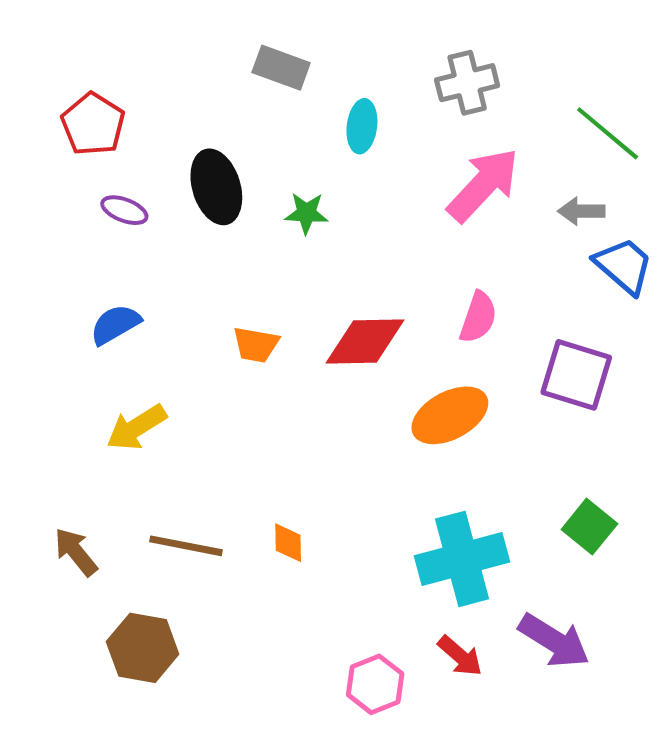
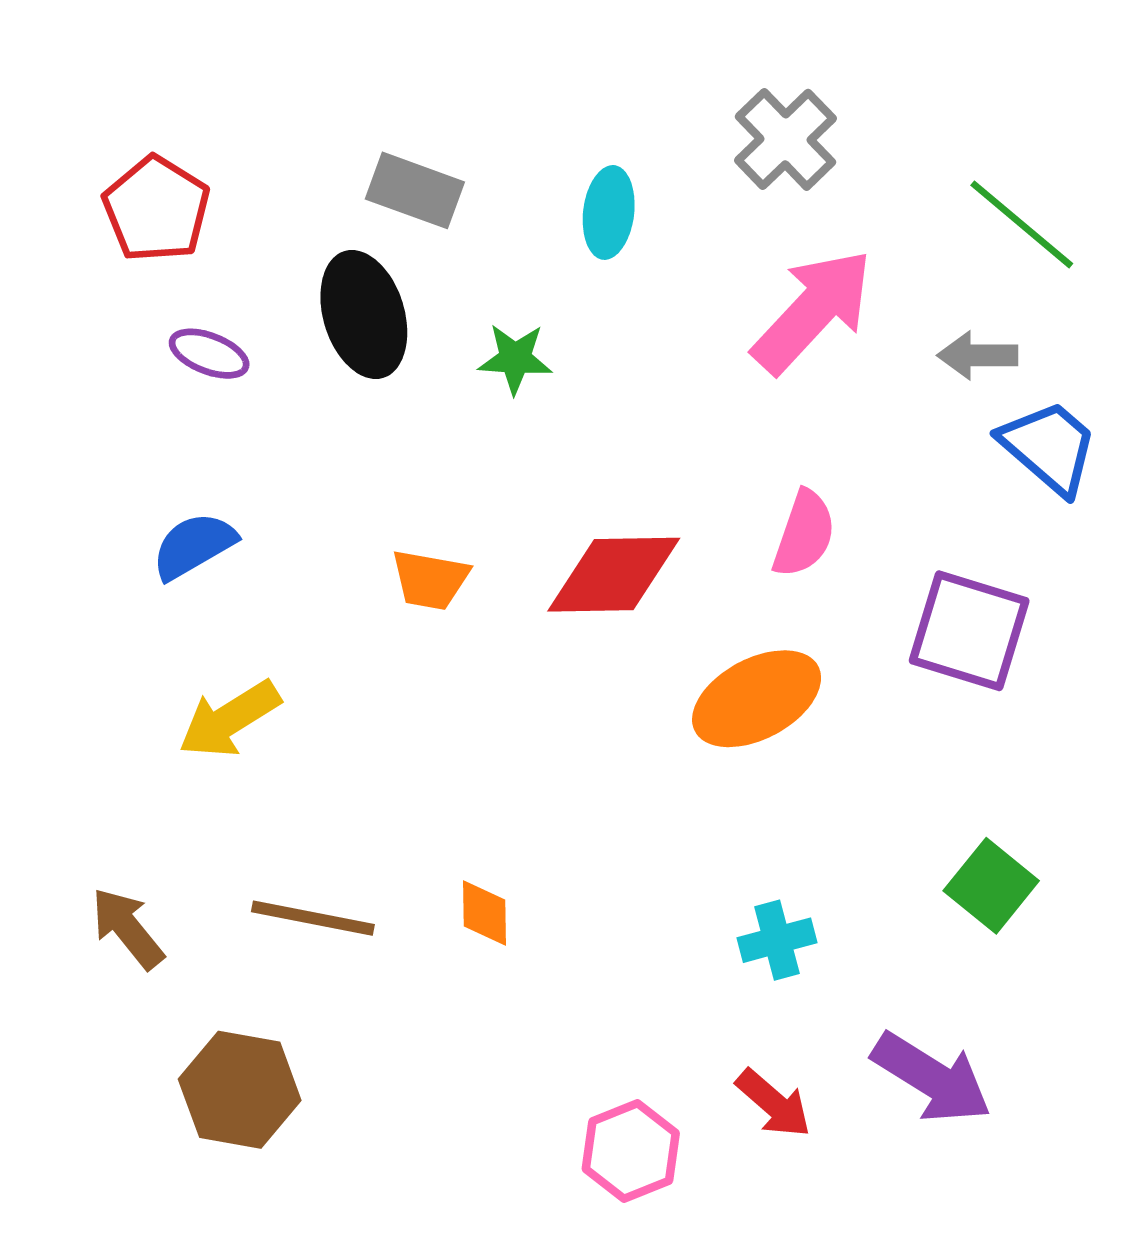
gray rectangle: (281, 68) -> (415, 190), moved
gray cross: (467, 83) -> (785, 139), turned -30
cyan cross: (462, 559) -> (777, 940), size x0.5

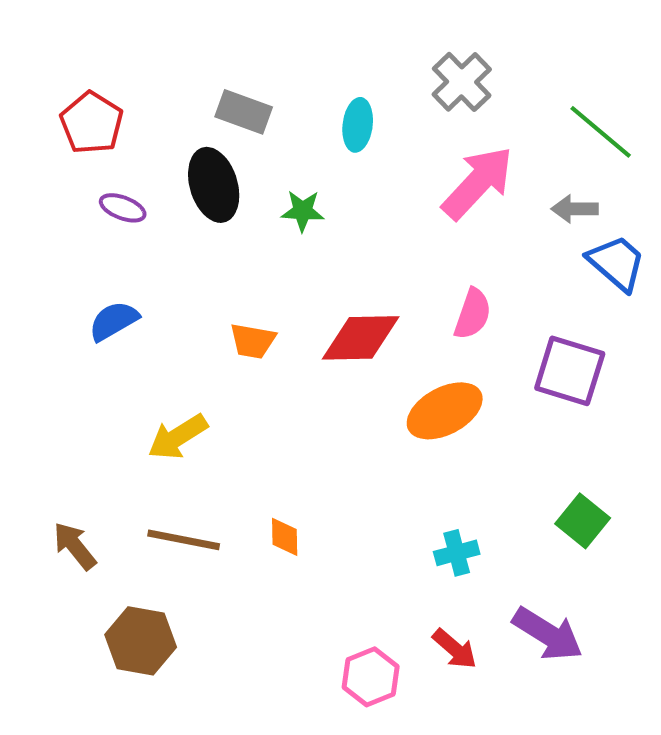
yellow arrow: (229, 719) -> (178, 437), moved

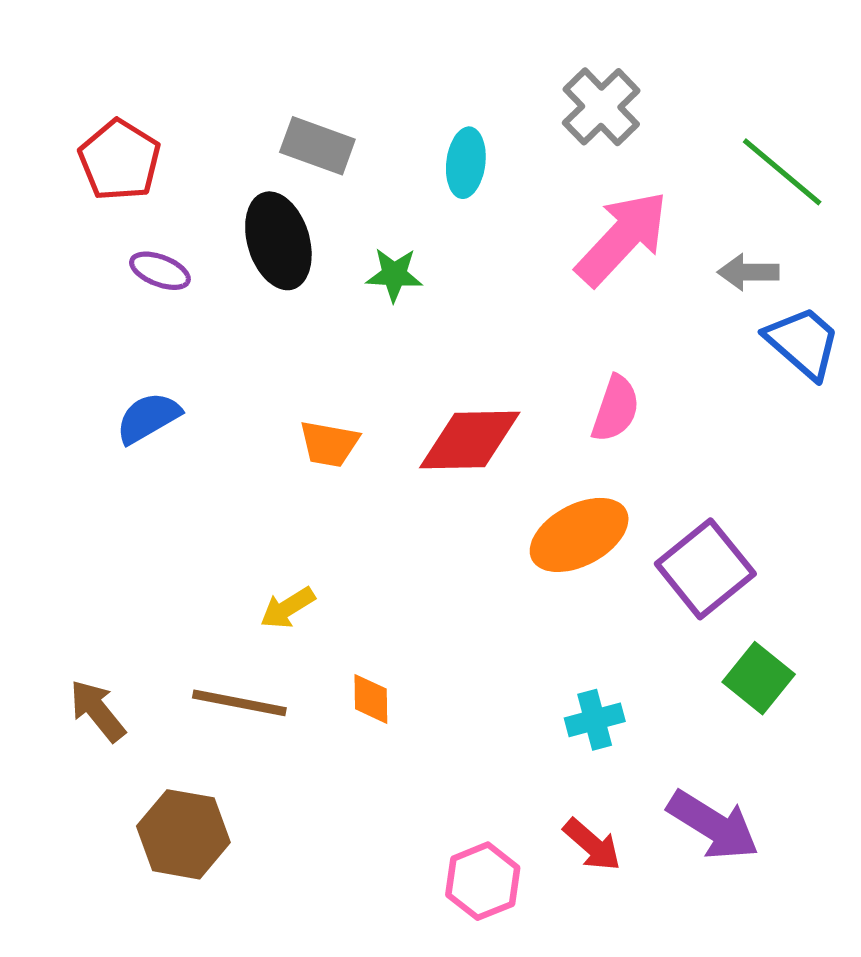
purple square: (570, 371) -> (705, 569), moved, turned 34
yellow arrow: (178, 437) -> (288, 608), moved, size x0.7

